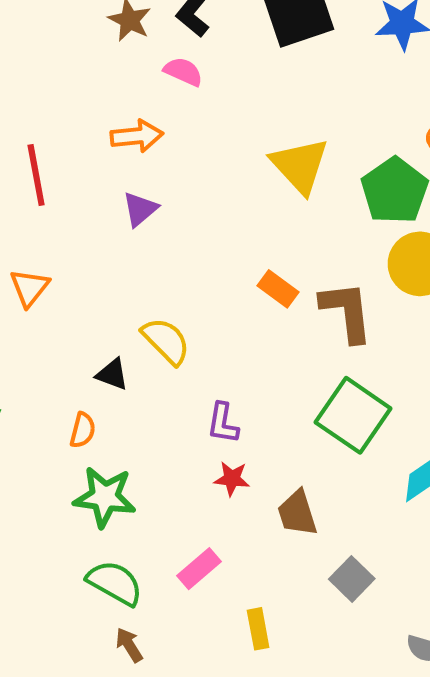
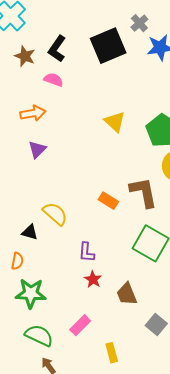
yellow triangle: (300, 166) -> (115, 122), size x0.7
orange rectangle: (278, 289) -> (108, 201), moved
red star: (232, 479) -> (93, 279), turned 30

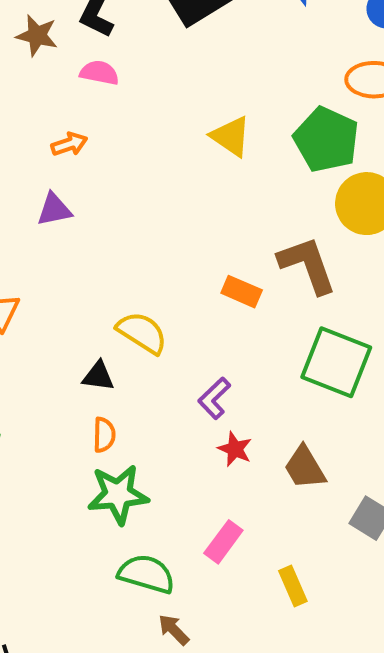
orange arrow: (33, 113) -> (69, 144), size x0.7
purple triangle: (37, 149) -> (54, 210), moved, turned 42
purple L-shape: (86, 252) -> (214, 398), turned 50
orange semicircle: (17, 261) -> (104, 435), moved

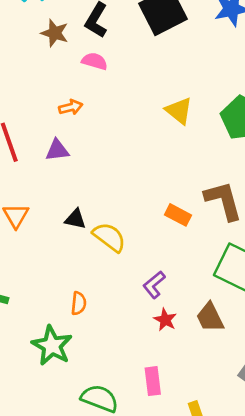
black triangle: (98, 376) -> (75, 219), moved
brown trapezoid: (305, 468) -> (210, 317), moved
green star: (118, 494) -> (52, 346), moved, turned 30
pink rectangle: (223, 542) -> (153, 381), turned -48

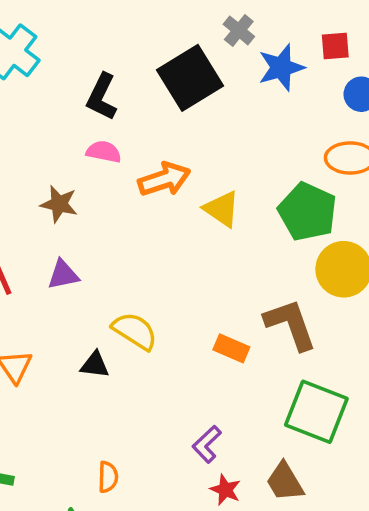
brown star: (55, 33) -> (59, 204), moved
orange arrow: (71, 107) -> (164, 179), moved, size x1.6
yellow semicircle: (109, 237) -> (135, 331), moved

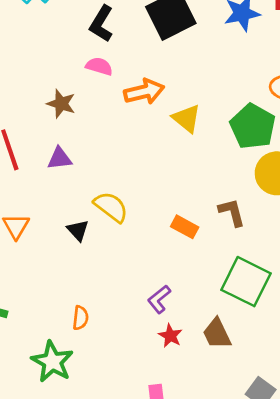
brown L-shape: (291, 324) -> (232, 212), size x0.7
black triangle: (95, 365) -> (78, 230), turned 35

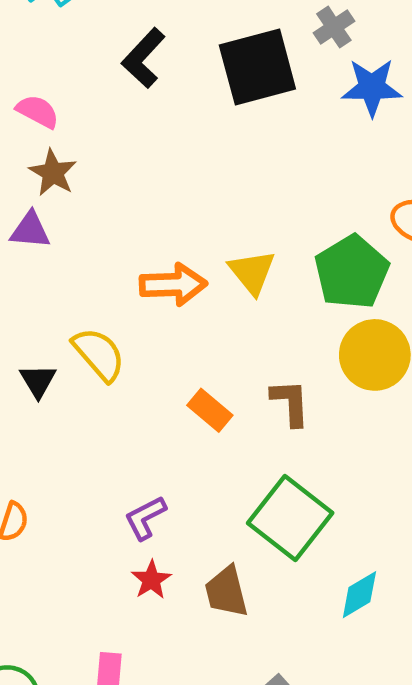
pink semicircle: (99, 66) -> (38, 111), moved
orange arrow: (144, 92) -> (173, 285), moved
yellow triangle: (187, 118) -> (252, 272), moved
purple triangle: (60, 158) -> (30, 230), moved

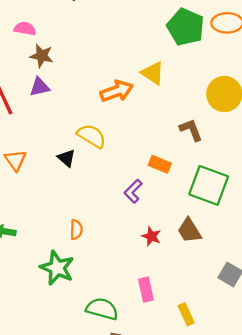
green pentagon: (352, 272) -> (186, 27), moved
orange rectangle: (210, 410) -> (160, 164), moved
purple L-shape: (145, 518) -> (133, 191), moved

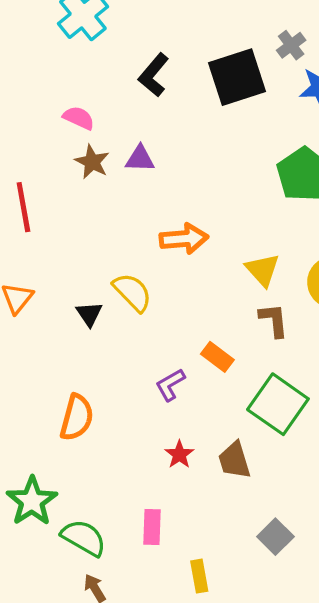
yellow triangle: (153, 73) -> (263, 270), moved
purple triangle: (40, 87) -> (140, 159), moved
orange semicircle: (76, 230) -> (77, 417), size x1.6
green star: (57, 268) -> (32, 501), moved

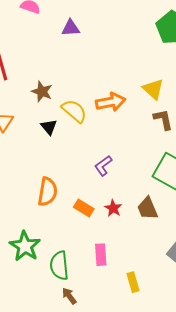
brown star: (92, 162) -> (42, 92), moved
orange arrow: (184, 239) -> (111, 102), moved
orange rectangle: (217, 357) -> (84, 208), moved
green semicircle: (84, 538) -> (59, 266), turned -120

